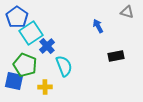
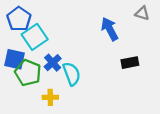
blue arrow: (98, 26) -> (110, 29), size x1.5
blue cross: (47, 46) -> (53, 63), moved
blue square: (14, 81) -> (14, 59), moved

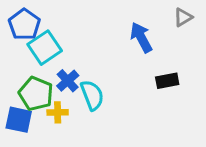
gray triangle: (142, 13) -> (183, 17), turned -48
blue square: (14, 59) -> (19, 120), moved
yellow cross: (50, 97) -> (58, 112), moved

